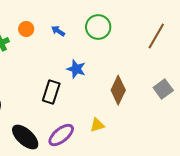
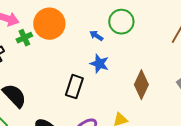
orange circle: (26, 29) -> (49, 24), size x2.0
blue arrow: (58, 31) -> (96, 36), moved

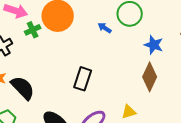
blue star: (99, 64) -> (154, 45), moved

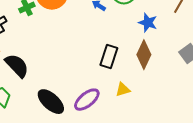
black rectangle: (83, 79) -> (109, 57), moved

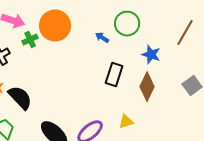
black rectangle: (109, 57) -> (114, 75), moved

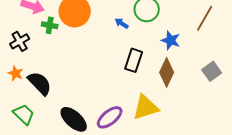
green cross: (30, 40) -> (50, 25), turned 35
yellow triangle: (126, 122) -> (146, 107), size x1.8

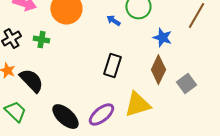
green cross: (50, 25) -> (41, 40), moved
black rectangle: (134, 60) -> (112, 66), moved
gray square: (212, 71) -> (186, 84), moved

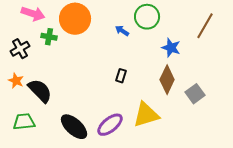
green cross: (41, 40) -> (49, 37), moved
black rectangle: (112, 66) -> (121, 76), size x0.6
green trapezoid: (15, 112) -> (24, 122), turned -50

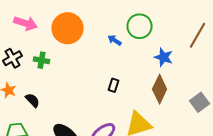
green cross: (49, 37) -> (42, 60), moved
black semicircle: (40, 91) -> (32, 100), size x0.6
gray square: (195, 94) -> (200, 102), moved

